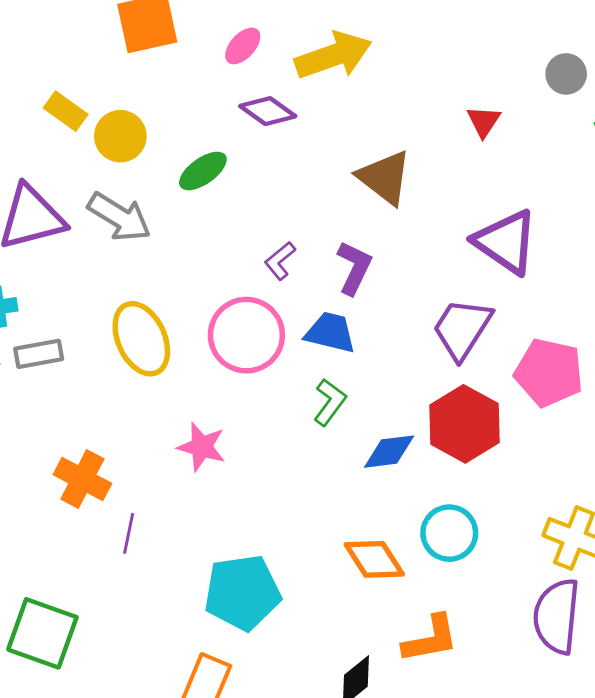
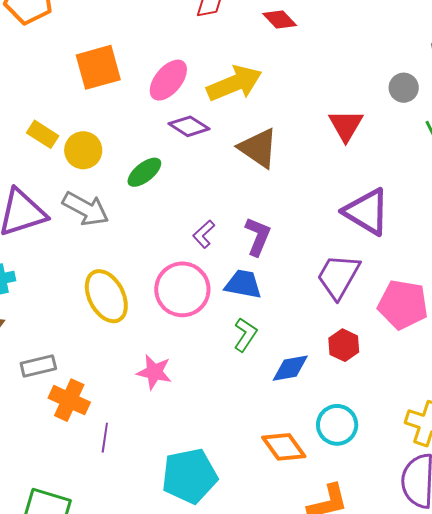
pink ellipse: (243, 46) -> (168, 80), size x1.5
red triangle: (484, 121) -> (346, 125), size x1.4
brown triangle: (385, 178) -> (258, 148), moved
gray rectangle: (39, 354) -> (38, 366), moved
red hexagon: (464, 424) -> (344, 345), size x0.6

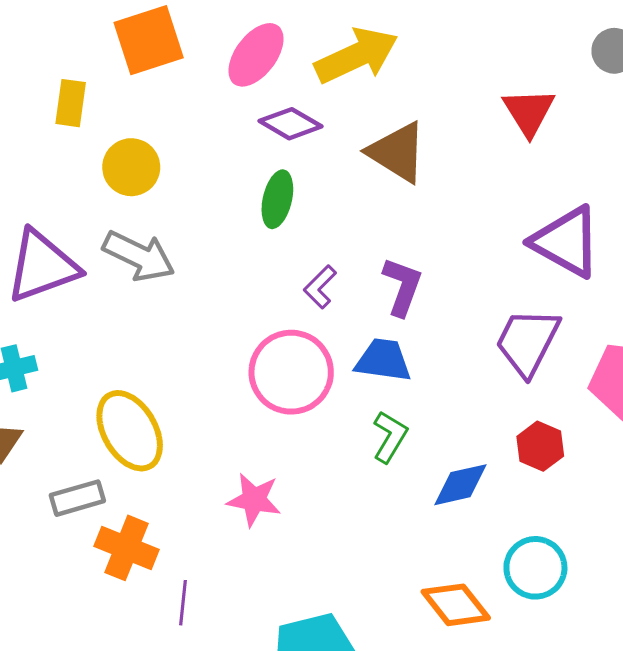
yellow rectangle: (43, 134) -> (71, 103), moved, turned 68
green ellipse: (144, 172) -> (277, 199), moved, turned -36
yellow ellipse: (106, 296) -> (130, 431), moved

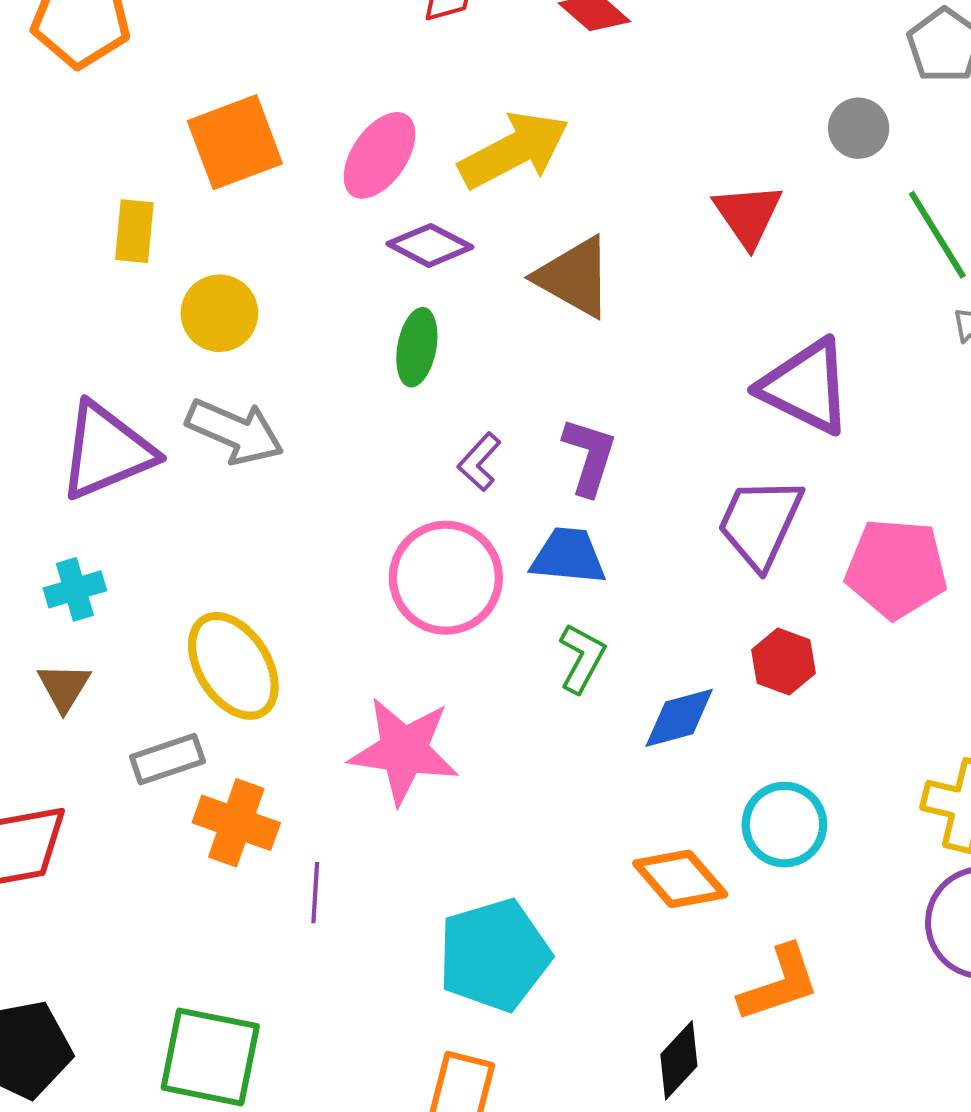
pink star: (254, 500) -> (404, 751), size x1.5

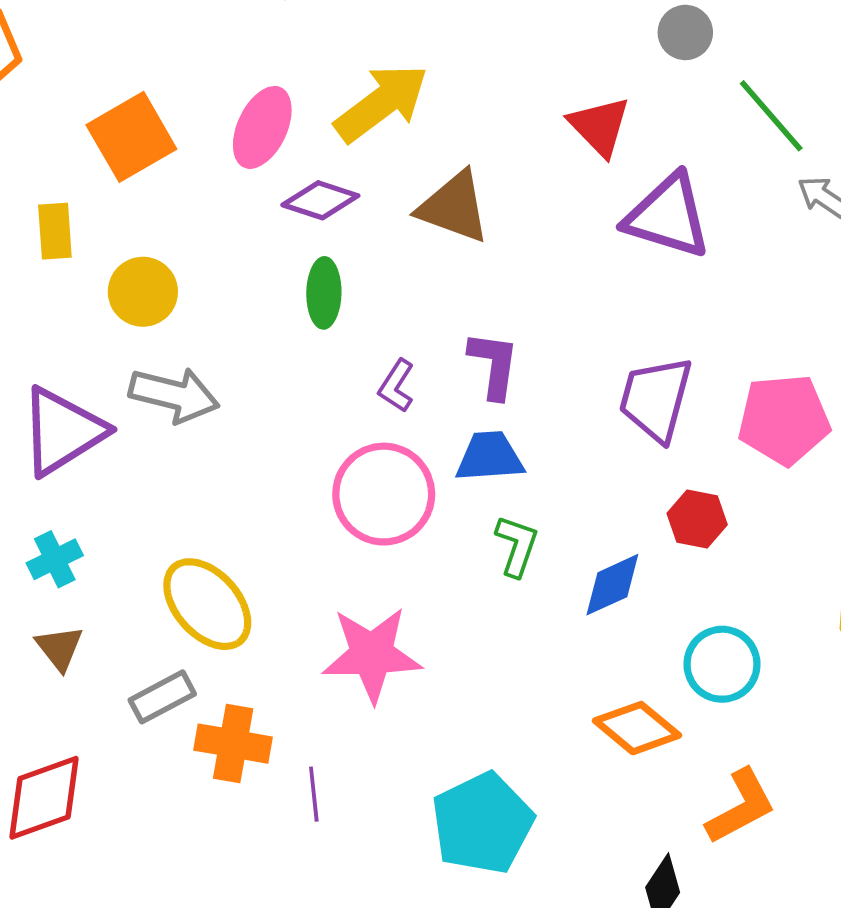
purple triangle: (806, 387) -> (668, 216), moved

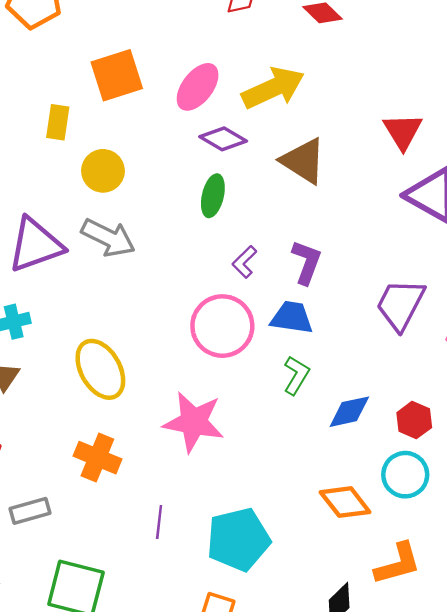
red hexagon: (697, 519) -> (414, 420), moved
gray rectangle: (162, 697) -> (30, 511), moved
purple line: (314, 794) -> (159, 522), moved

